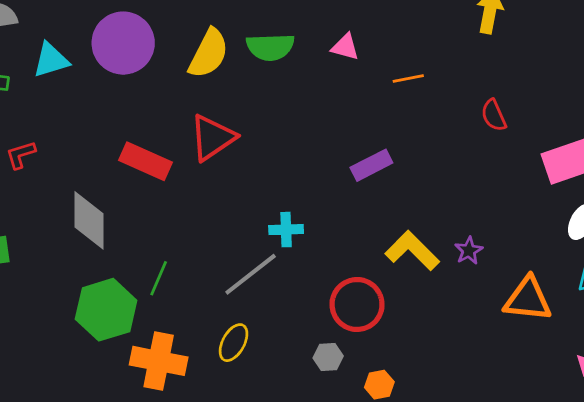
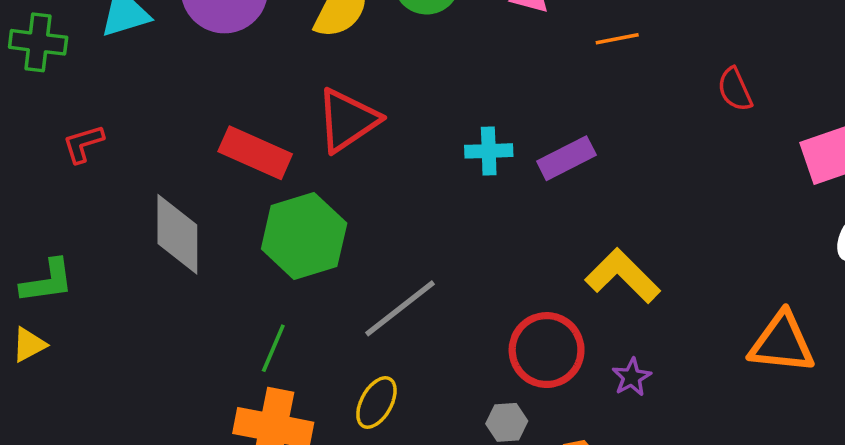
cyan cross: (286, 230) -> (489, 151), moved
purple star: (469, 251) -> (632, 377), moved
green line: (159, 278) -> (273, 348), moved
green hexagon: (106, 310) -> (304, 236), moved

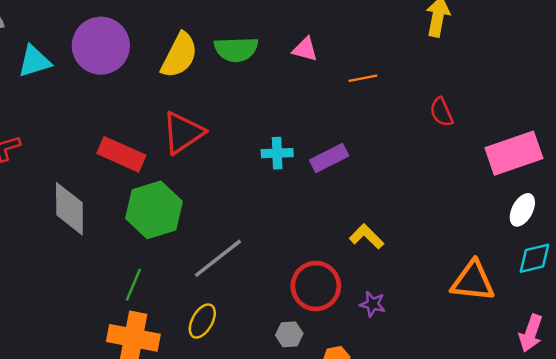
yellow L-shape: (623, 276) -> (367, 236), size x0.7
purple star: (632, 377) -> (373, 304), turned -30

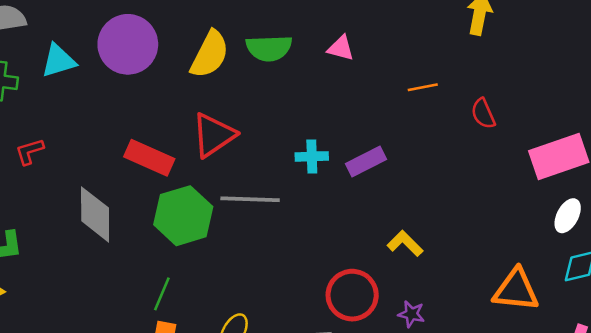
orange line: (363, 78) -> (423, 87), moved
gray line: (218, 258) -> (250, 199), moved, turned 40

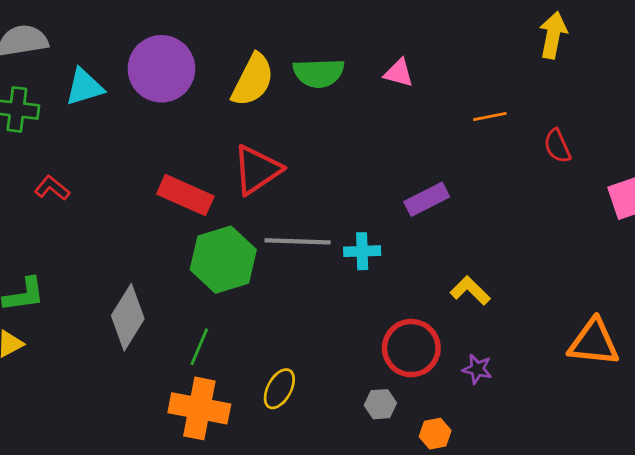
red L-shape: (30, 151) -> (52, 188), turned 56
cyan cross: (312, 156) -> (362, 251), moved
gray diamond: (95, 214) -> (128, 317), moved, turned 32

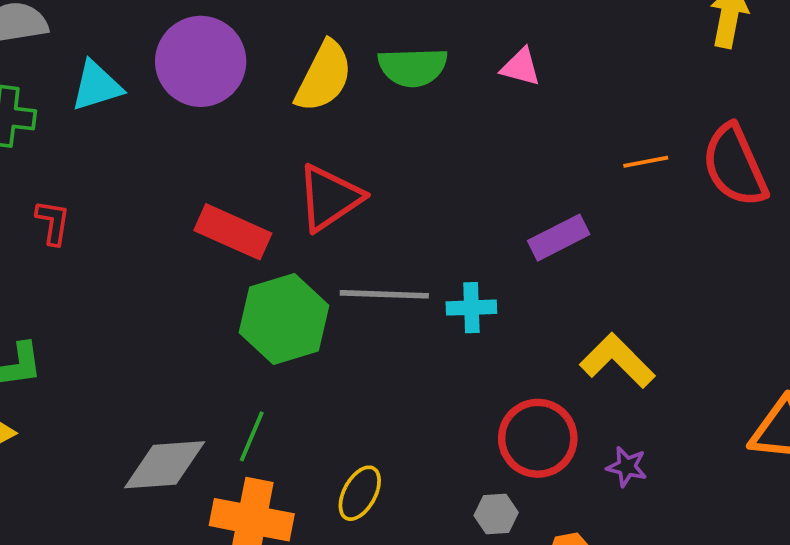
orange line: (490, 116) -> (646, 162), moved
red semicircle: (557, 146) -> (735, 166), size x1.8
red L-shape: (52, 188) -> (53, 222), turned 60
yellow L-shape: (470, 290) -> (617, 361), size x1.4
gray diamond: (128, 317) -> (165, 465), moved, turned 54

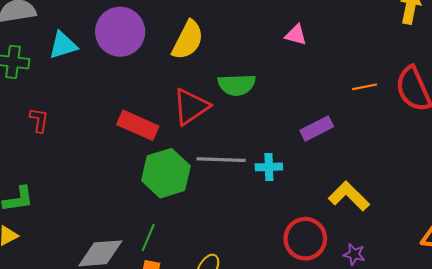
green semicircle: (413, 67) -> (237, 85), moved

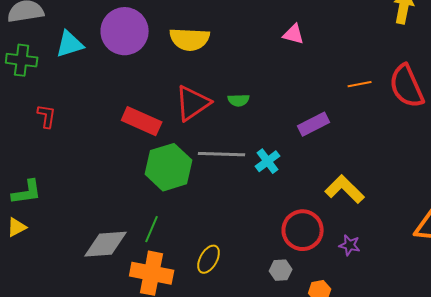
yellow semicircle: (188, 40) -> (190, 39), turned 66
green semicircle: (237, 85) -> (239, 100), moved, size x0.6
cyan cross: (269, 167) -> (268, 161), turned -35

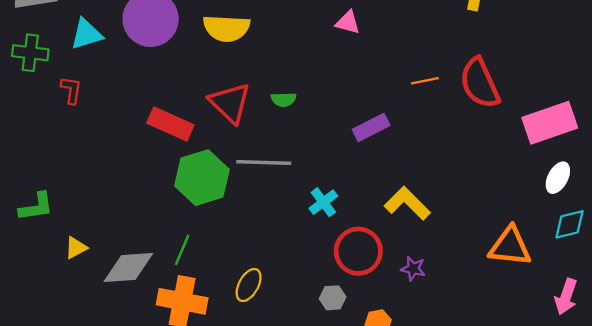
red triangle: (193, 103) -> (230, 103), turned -42
red L-shape: (47, 116) -> (71, 90), moved
cyan cross: (268, 161) -> (323, 202), moved
yellow triangle: (17, 227) -> (76, 248), moved

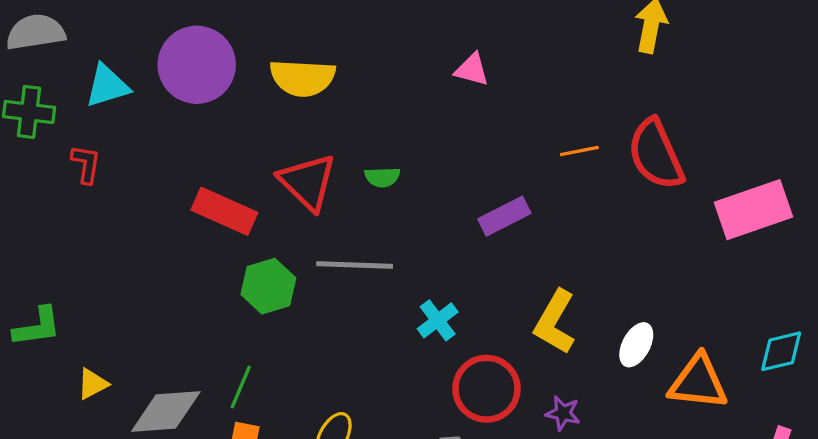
green hexagon: (202, 178) -> (268, 286), size x0.7
white ellipse: (558, 178) -> (636, 345), moved
yellow L-shape: (407, 203) -> (555, 322), turned -105

